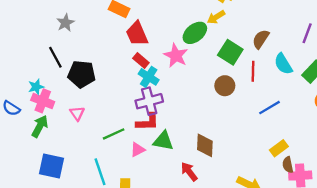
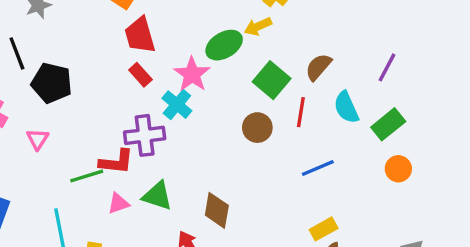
cyan cross: (149, 77) -> (177, 105), moved
red L-shape: (148, 122) -> (116, 162), moved

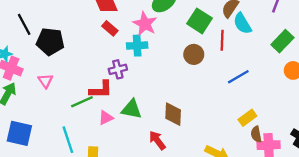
cyan cross: (177, 105) -> (137, 46), turned -36
cyan semicircle: (346, 107) -> (242, 24), moved
purple cross: (145, 135) -> (118, 69), size x0.7

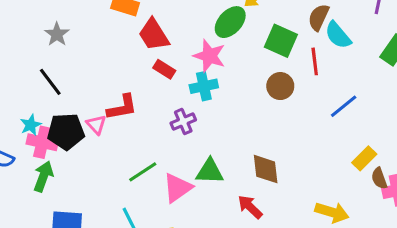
black pentagon: (50, 42) -> (66, 131), moved
pink triangle: (45, 81) -> (96, 125), moved
red L-shape: (101, 90) -> (122, 107), moved
pink triangle: (106, 118) -> (177, 188), size x1.5

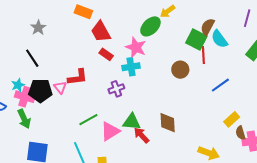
green square: (281, 41) -> (196, 40), moved
green arrow: (43, 176) -> (24, 119), turned 132
red arrow: (250, 207) -> (141, 135), moved

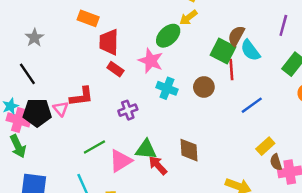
red trapezoid: (101, 32) -> (109, 42), turned 30
cyan cross: (131, 67) -> (167, 88), moved, turned 30

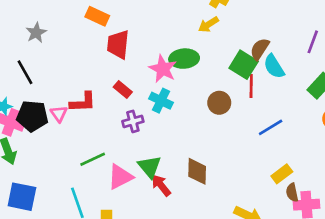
green ellipse: (168, 36) -> (184, 59), moved, turned 35
red rectangle: (115, 69) -> (123, 89), moved
cyan cross: (167, 88) -> (161, 101), moved
green triangle: (146, 149) -> (149, 167), turned 40

